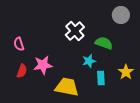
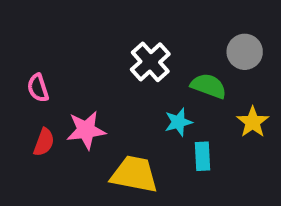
gray circle: (121, 15) -> (245, 52), moved
yellow star: (126, 72) -> (253, 122), moved

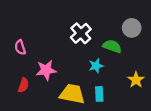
yellow star: (253, 122) -> (136, 80), moved
red semicircle: (44, 142) -> (23, 85), moved
cyan rectangle: (203, 156) -> (99, 94), moved

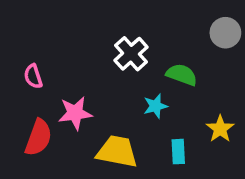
gray circle: (132, 28) -> (225, 33), moved
red semicircle: (23, 85) -> (38, 138), size x1.5
cyan rectangle: (99, 94) -> (178, 152), moved

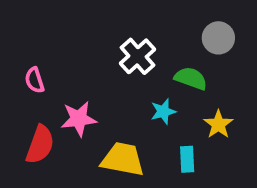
gray circle: (225, 33) -> (218, 38), moved
yellow star: (220, 129) -> (218, 124), moved

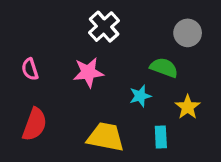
white cross: (137, 56) -> (104, 27), moved
pink star: (79, 119) -> (88, 72), moved

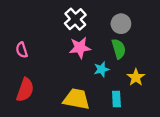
gray circle: (188, 33) -> (121, 24), moved
green semicircle: (164, 68) -> (119, 49), turned 54
pink star: (88, 72) -> (80, 48), moved

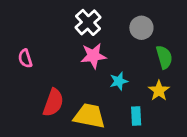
green semicircle: (119, 49) -> (164, 57), moved
red semicircle: (25, 90) -> (53, 103), moved

